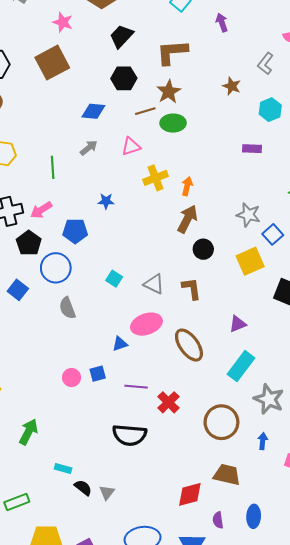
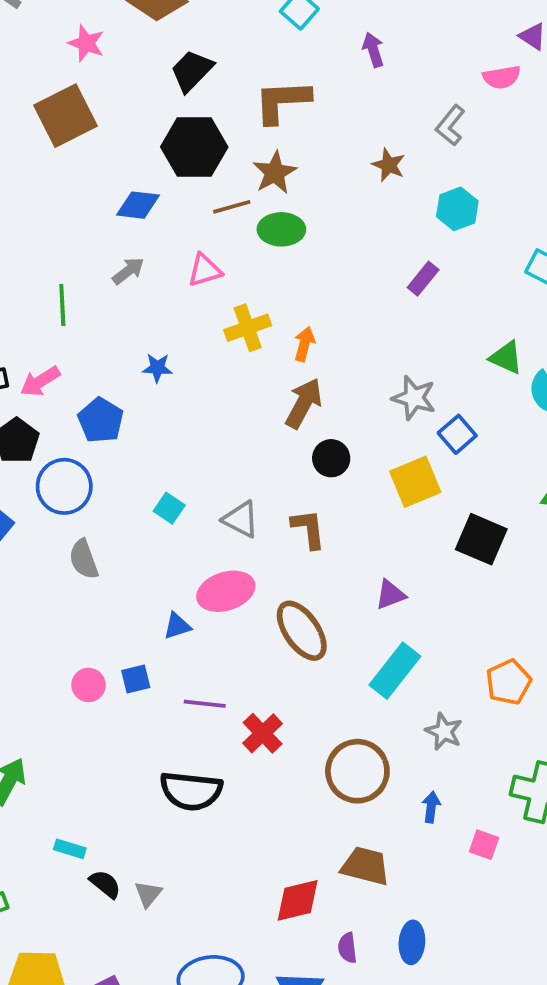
black hexagon: (124, 78) -> (194, 147), size x1.4
purple rectangle: (252, 149) -> (423, 279), turned -54
blue pentagon: (75, 231) -> (101, 420), turned 30
gray star: (269, 399) -> (444, 731), size x0.7

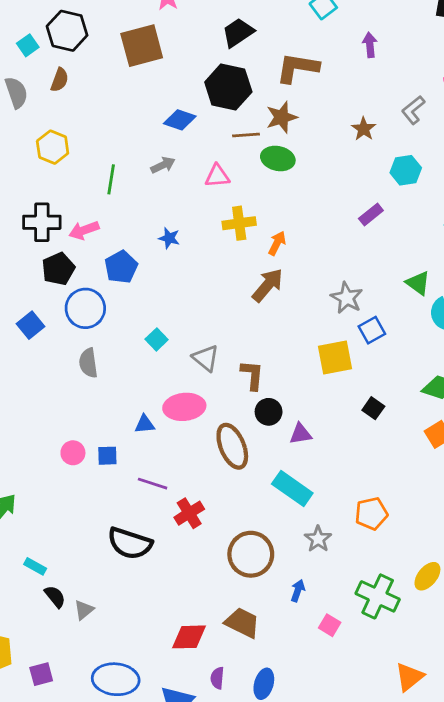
black circle: (331, 458) -> (269, 412), moved
black square: (481, 539) -> (373, 408), size x0.6
cyan rectangle: (395, 671) -> (292, 488), turned 75

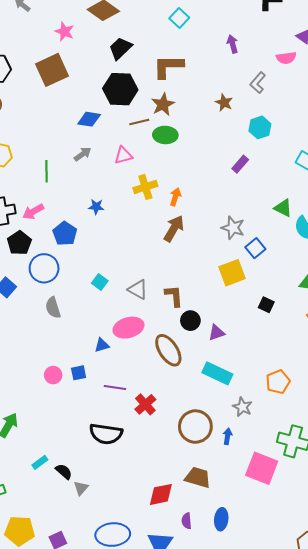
purple arrow: (370, 45) -> (232, 44), moved
cyan rectangle: (35, 566) -> (40, 462), turned -56
blue arrow: (298, 591) -> (228, 436), moved
black semicircle: (55, 597) -> (64, 472), moved
pink square: (330, 625) -> (262, 468), size x2.0

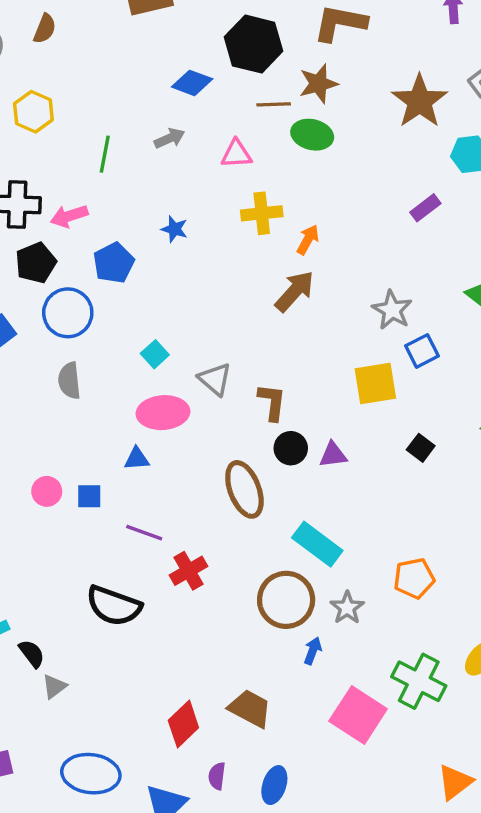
brown star: (224, 103) -> (420, 101), size x1.8
pink ellipse: (128, 328) -> (163, 413), moved
purple triangle: (216, 333) -> (333, 455), moved
brown circle: (195, 427) -> (286, 600), moved
red diamond: (161, 494) -> (183, 724), turned -44

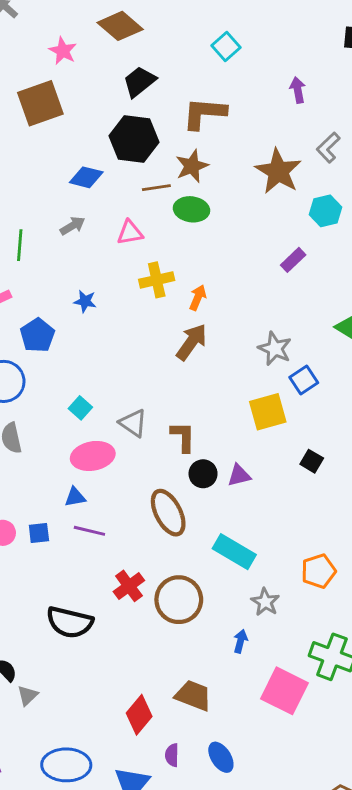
purple line: (144, 533) -> (89, 531), moved
brown circle: (286, 600) -> (179, 600), moved
blue ellipse: (274, 785) -> (221, 757), turned -44

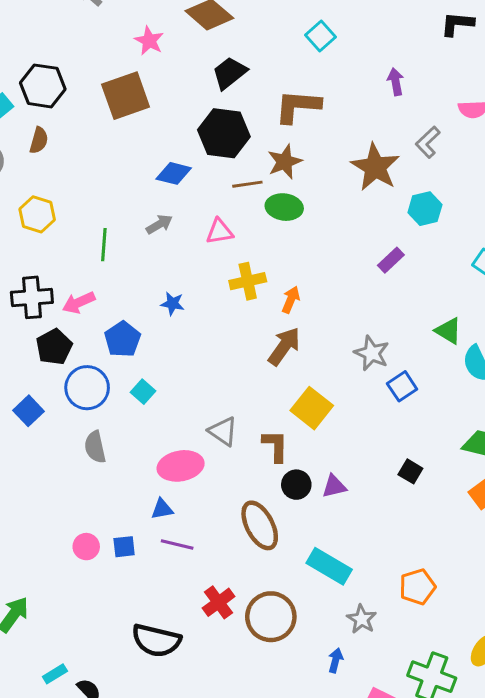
cyan square: (80, 408) -> (143, 392), moved
yellow square: (268, 412) -> (312, 408), moved, turned -36

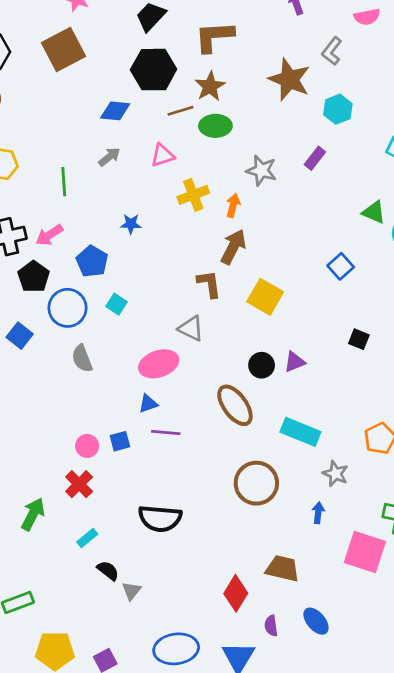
gray star: (372, 353) -> (261, 170), moved
brown L-shape: (275, 446) -> (209, 284), moved
red cross: (218, 602) -> (79, 484), moved
cyan rectangle: (55, 674) -> (87, 538), moved

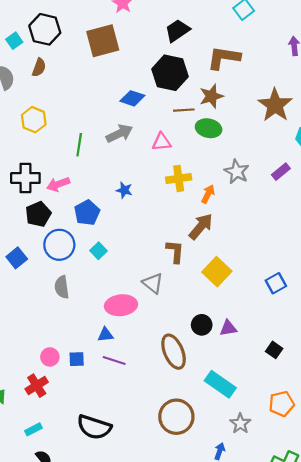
gray arrow: (109, 157) -> (119, 133), size x1.4
blue square: (341, 266) -> (276, 283), moved
black square: (359, 339) -> (274, 350), moved

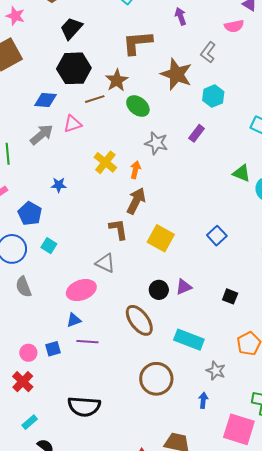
brown L-shape: (224, 58) -> (137, 43), moved
green ellipse: (209, 128) -> (138, 106), moved, turned 40
pink triangle: (162, 142) -> (73, 124), moved
yellow cross: (179, 178) -> (105, 162), turned -30

